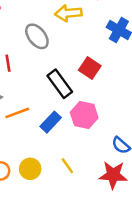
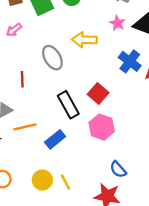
pink hexagon: (84, 115) -> (102, 127), moved
yellow circle: (30, 169) -> (42, 180), moved

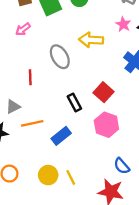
black rectangle: (68, 105) -> (74, 102), size x0.7

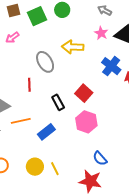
red line: (30, 77) -> (29, 85), moved

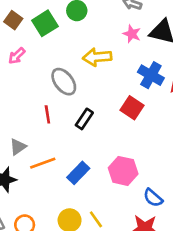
brown square: (14, 10) -> (13, 20), turned -32
red square: (84, 93) -> (132, 108), moved
black rectangle: (58, 102) -> (84, 119), moved, turned 70
pink hexagon: (86, 122) -> (123, 171), moved

